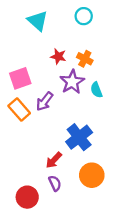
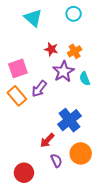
orange cross: (85, 59) -> (75, 51), turned 32
purple semicircle: (55, 183) -> (56, 161), moved

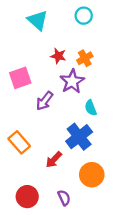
cyan semicircle: (85, 79) -> (91, 108), moved
orange rectangle: (17, 96) -> (19, 142), moved
purple semicircle: (56, 161) -> (64, 198), moved

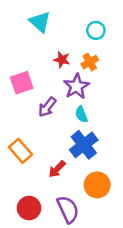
cyan circle: (84, 16) -> (96, 30), moved
cyan semicircle: (91, 108) -> (81, 114), moved
purple semicircle: (64, 198) -> (68, 209), size x1.6

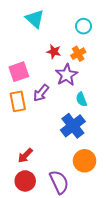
cyan semicircle: (81, 114) -> (81, 99), moved
orange rectangle: (20, 151) -> (18, 101), moved, turned 30
red arrow: (57, 169) -> (25, 156), moved

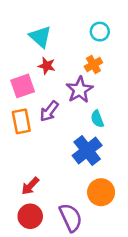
cyan triangle: (35, 19) -> (40, 37), moved
red star: (54, 52) -> (47, 66), moved

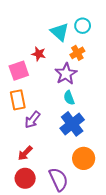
cyan triangle: (40, 37) -> (60, 32), moved
purple arrow: (49, 111) -> (32, 120), moved
cyan semicircle: (97, 119) -> (69, 98), moved

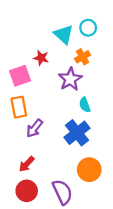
cyan semicircle: (69, 98) -> (85, 105), moved

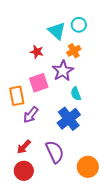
pink square: (20, 76) -> (39, 83), moved
orange circle: (89, 170) -> (88, 167), moved
purple semicircle: (62, 192) -> (55, 152), moved

